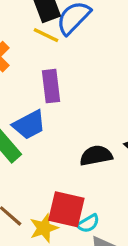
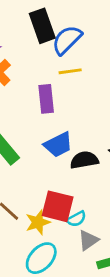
yellow line: (46, 35) -> (70, 71), moved, turned -35
blue trapezoid: (29, 125) -> (58, 145), moved

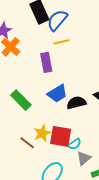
yellow star: (38, 222) -> (42, 133), moved

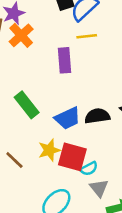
blue trapezoid: (57, 94) -> (68, 118), moved
brown line: (27, 143) -> (14, 160), moved
gray triangle: (84, 158) -> (99, 188), turned -35

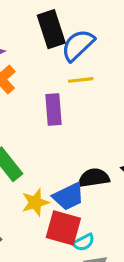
blue trapezoid: (68, 118) -> (68, 196), moved
yellow star: (49, 150) -> (35, 202), moved

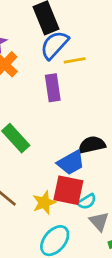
blue semicircle: (78, 45) -> (54, 45), moved
yellow star: (35, 202) -> (44, 203), moved

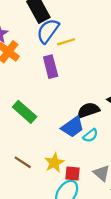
red square: (68, 190) -> (73, 174), moved, size x0.6
cyan semicircle: (87, 202) -> (90, 135), moved

